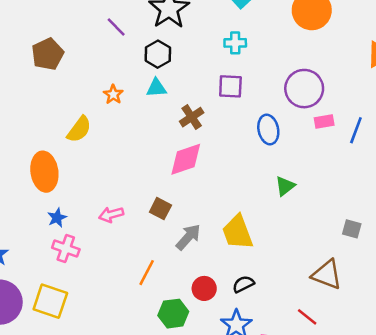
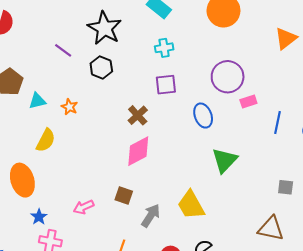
cyan triangle: (156, 88) -> (37, 101), moved
blue line: (356, 130) -> (277, 122), moved
green triangle: (285, 186) -> (224, 160), size x1.5

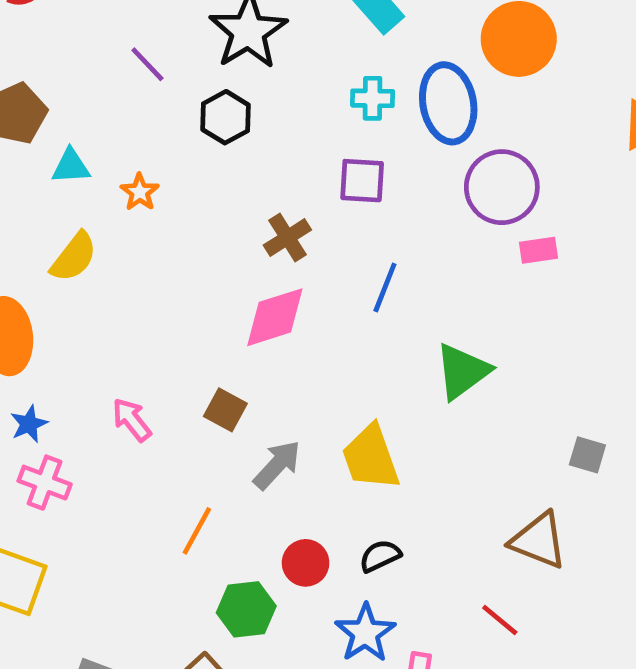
blue ellipse: (203, 116) -> (448, 103), moved, size x1.4
blue line: (277, 122) -> (385, 287), moved
pink arrow: (84, 207) -> (132, 420), turned 66

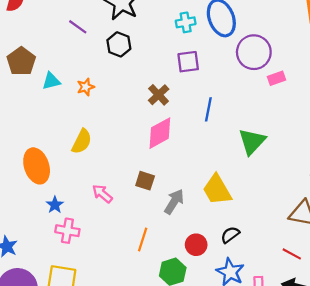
orange star: (140, 192) -> (86, 87), turned 30
yellow semicircle: (74, 257) -> (82, 141), moved

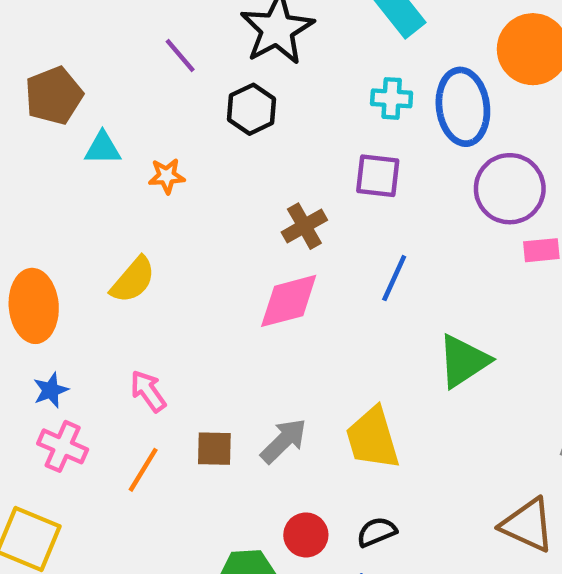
brown square: (145, 181) -> (214, 449), moved, turned -30
orange line: (143, 240) -> (143, 470), moved

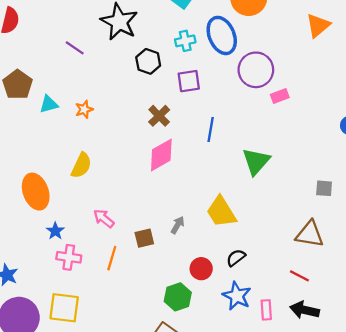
black hexagon: (251, 109) -> (148, 61), moved
gray arrow: (284, 441) -> (178, 225), size x0.7

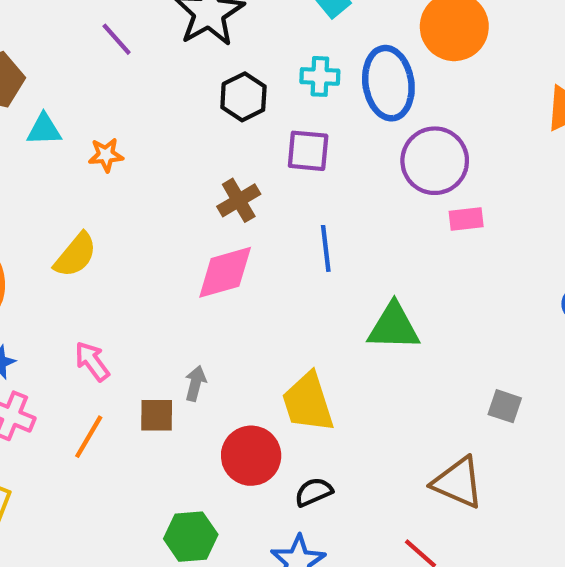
blue line: (211, 130) -> (326, 248), turned -30
green triangle: (256, 161) -> (394, 327), turned 36
gray arrow: (178, 225) -> (195, 383), moved, turned -30
red circle: (201, 269) -> (251, 456), moved, size x1.4

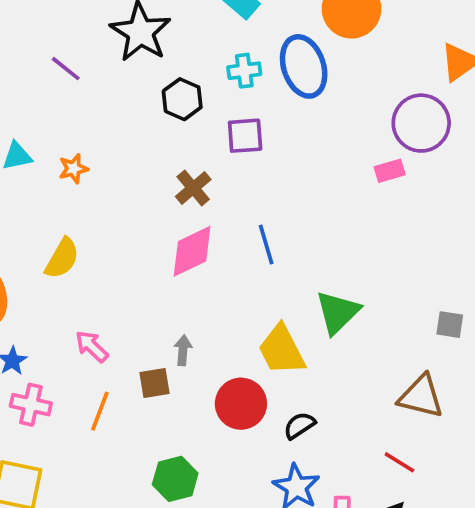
purple circle: (435, 161) -> (421, 123), moved
blue line: (326, 248) -> (266, 245), moved
green triangle: (394, 327) -> (338, 312), moved, turned -36
green hexagon: (191, 537) -> (175, 479), moved

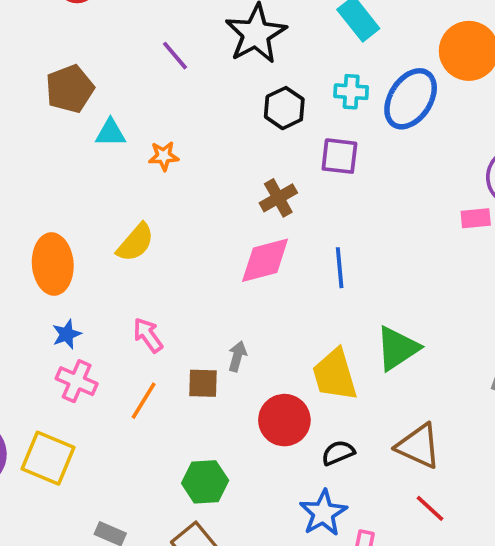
blue ellipse: (304, 66) -> (411, 99), turned 40
brown triangle: (421, 396) -> (419, 446), moved

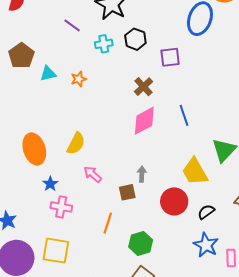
cyan cross: (351, 92) -> (104, 44), moved
yellow semicircle: (135, 242) -> (76, 143), moved
orange line: (144, 401) -> (108, 223), moved

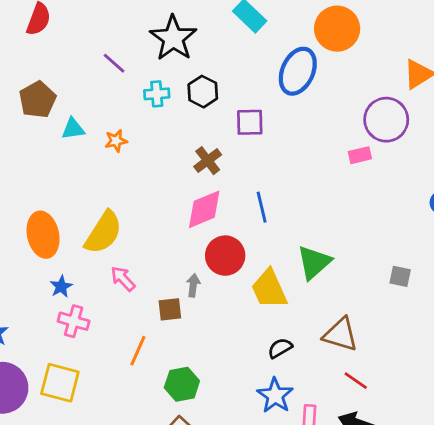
yellow semicircle: (76, 143) -> (103, 233), size x1.4
red circle: (174, 201) -> (225, 256), moved

